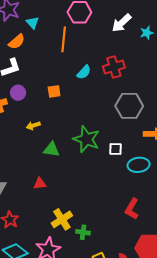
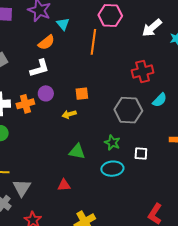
cyan semicircle: (84, 72) -> (160, 100), moved
gray hexagon: (129, 106) -> (128, 110), moved
yellow arrow: (33, 126) -> (69, 114), moved
green star: (86, 139) -> (112, 143), size x0.6
cyan ellipse: (139, 165) -> (112, 169), moved

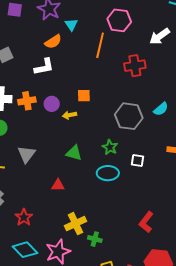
red cross: (143, 72) -> (135, 66), moved
purple circle: (46, 93) -> (52, 104), moved
gray triangle: (22, 188) -> (26, 154), moved

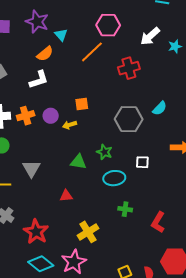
orange line: (100, 45) -> (92, 52), turned 40
green star: (110, 147) -> (104, 152), moved
red star: (24, 217) -> (36, 232), size x1.4
green cross: (95, 239) -> (125, 209), moved

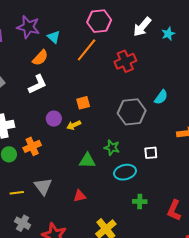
orange cross: (26, 116) -> (32, 146), moved
gray triangle: (31, 169) -> (43, 186), moved

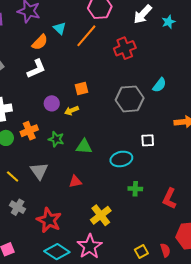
cyan triangle: (54, 37) -> (60, 28), moved
green star: (112, 148) -> (56, 139), moved
yellow line: (17, 193) -> (13, 177), turned 48

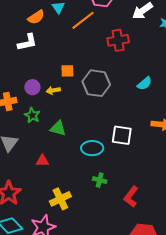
gray hexagon: (130, 99) -> (96, 83), moved
purple circle: (52, 103) -> (32, 87), moved
white square: (148, 140) -> (122, 135), size x1.5

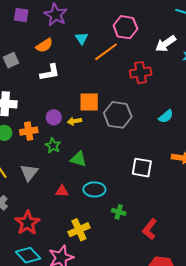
orange semicircle: (36, 17) -> (44, 45), moved
orange square: (67, 71) -> (89, 102), size x1.5
cyan ellipse: (92, 148) -> (94, 189), moved

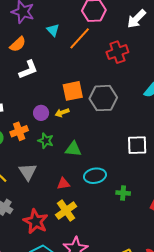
yellow cross: (79, 230) -> (66, 211), moved

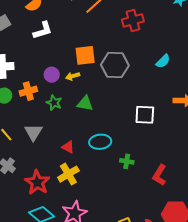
green triangle: (73, 149) -> (85, 103), moved
red triangle: (63, 184) -> (68, 147), turned 32

